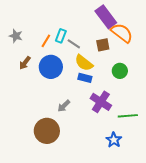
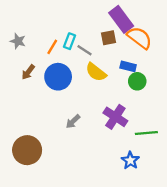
brown square: (103, 45) -> (109, 38), moved
blue rectangle: (85, 78) -> (128, 66), moved
brown circle: (47, 131) -> (27, 150), moved

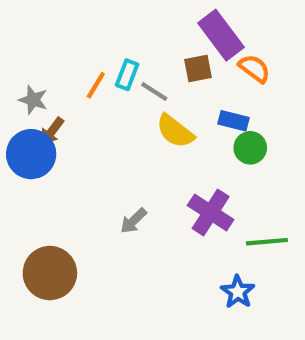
orange semicircle: (140, 38) -> (254, 69), size x0.7
gray star: (18, 41) -> (33, 100), moved
blue circle: (58, 77) -> (31, 154), moved

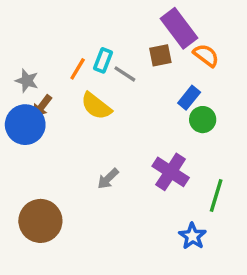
blue rectangle: (234, 121) -> (189, 98), turned -65
yellow semicircle: (175, 131) -> (96, 106), moved
green line: (267, 242) -> (216, 196), turned -68

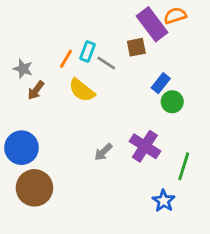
orange semicircle: (206, 55) -> (175, 16), moved, turned -55
blue circle: (25, 125) -> (22, 148), moved
gray arrow: (108, 179) -> (103, 152), moved

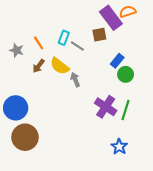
orange line: (66, 59) -> (39, 43), moved, turned -64
brown arrow: (36, 90) -> (39, 66), moved
gray arrow: (103, 152) -> (75, 80), moved, turned 112
green line: (184, 166) -> (126, 110), moved

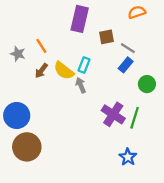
purple rectangle: (111, 18) -> (80, 19), moved, turned 50
cyan rectangle: (64, 38) -> (84, 65), moved
gray line: (77, 46) -> (128, 48), moved
green circle: (126, 74) -> (147, 84), moved

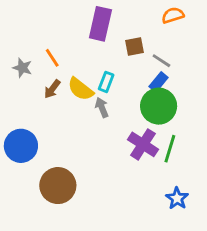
green circle: (147, 84) -> (159, 106), moved, size x1.6
brown circle: (27, 147) -> (58, 186), moved
blue star: (128, 157) -> (177, 198), moved

